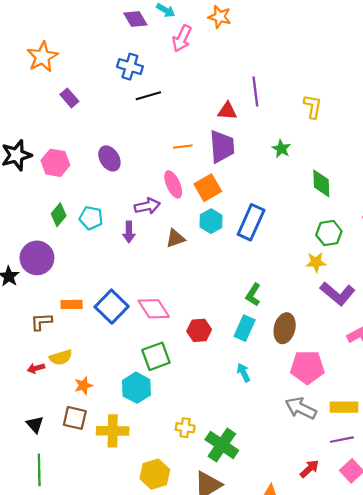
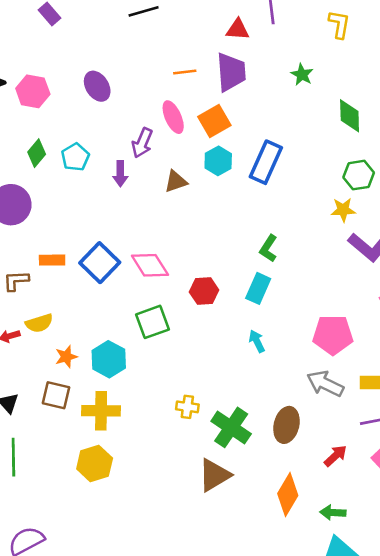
purple arrow: (147, 206) -> (142, 143), turned 125
cyan pentagon: (91, 218) -> (75, 157), turned 30
brown ellipse: (285, 328) -> (286, 425), moved
cyan hexagon: (136, 388) -> (109, 359), moved
yellow hexagon: (155, 474) -> (95, 464), moved

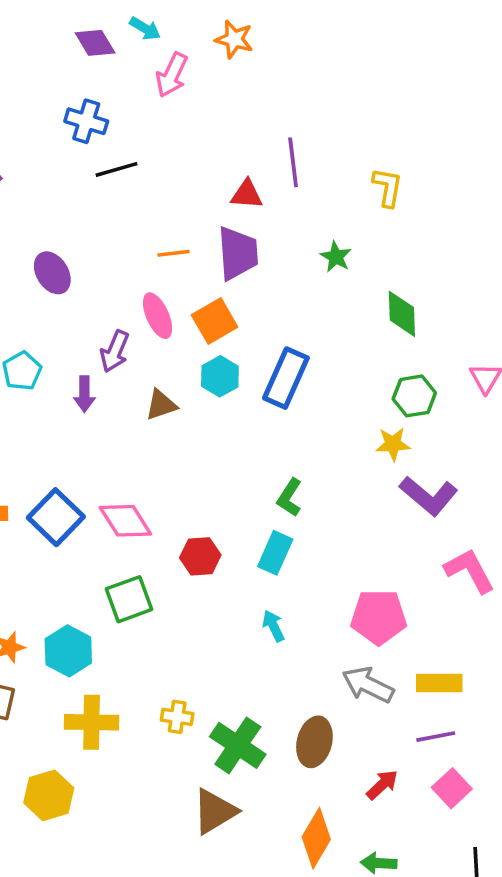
yellow cross: (101, 411) -> (92, 722), moved

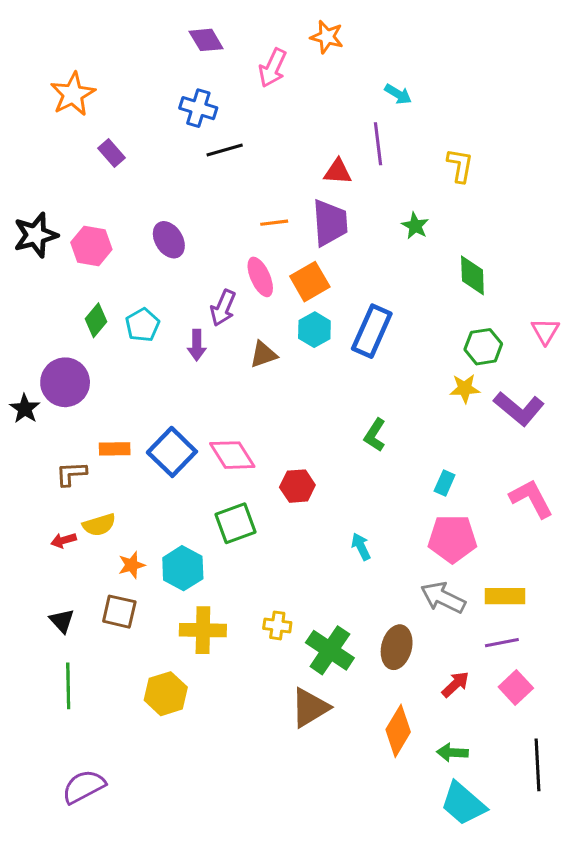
cyan arrow: (145, 29) -> (398, 94), moved
purple L-shape: (429, 496) -> (519, 409), moved
cyan rectangle: (275, 553) -> (445, 483), moved, size x0.7

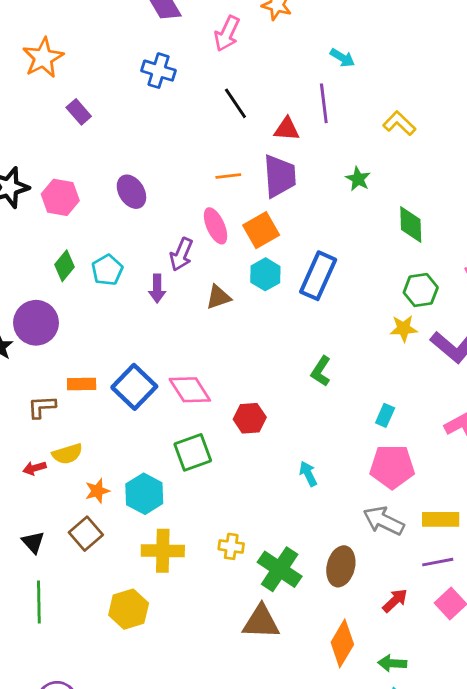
black line: (225, 150) -> (235, 103), moved, turned 72
yellow L-shape: (460, 165) -> (399, 123), turned -56
brown square: (119, 612) -> (86, 534), turned 36
brown triangle: (310, 708) -> (261, 622), turned 33

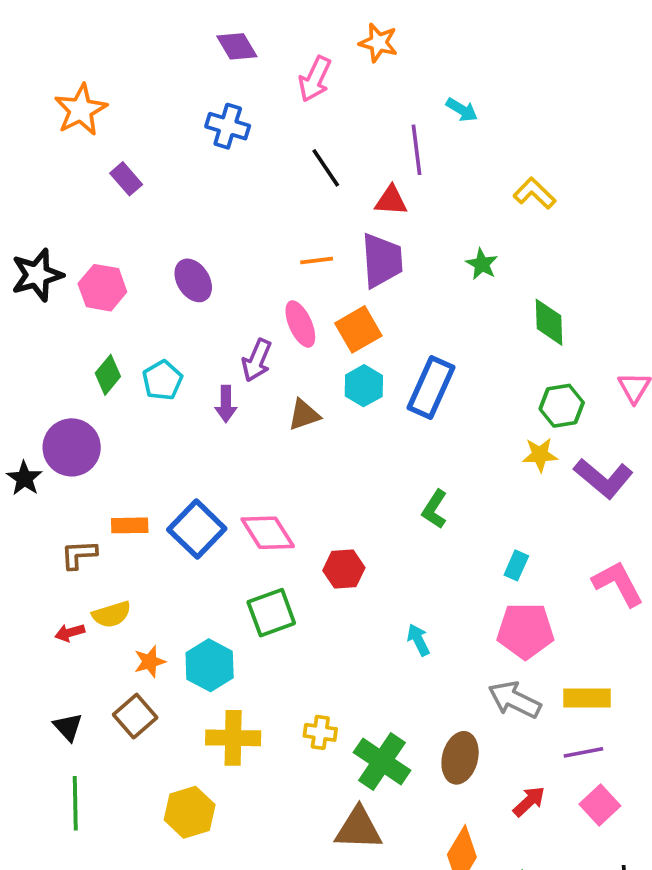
purple line: (324, 103) -> (416, 150), moved

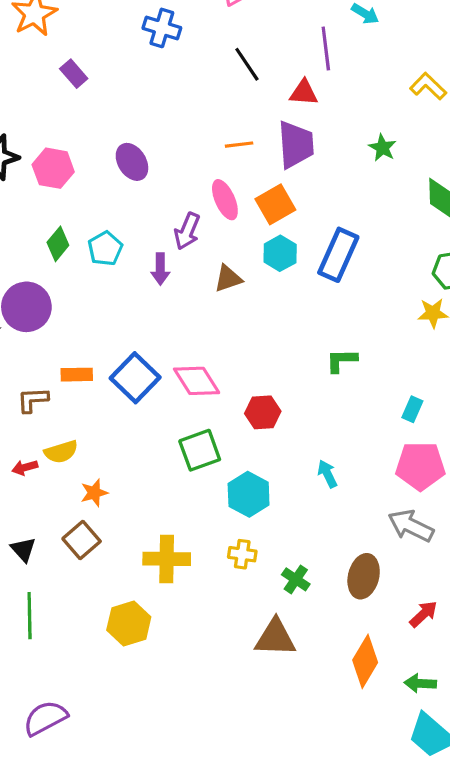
green L-shape: (435, 509) -> (342, 360), turned 56
cyan hexagon: (210, 665) -> (249, 494), moved
green cross: (382, 761) -> (296, 579), size x0.6

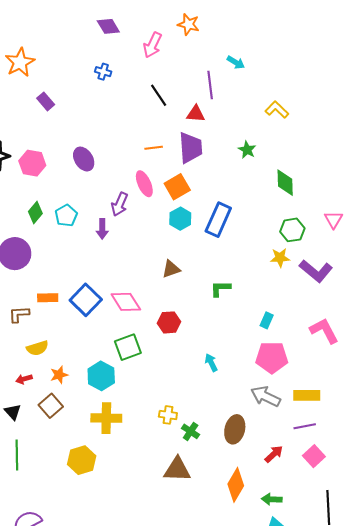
blue cross: (162, 28) -> (103, 72), size x0.7
brown triangle: (228, 278) -> (171, 269), moved
red arrow: (25, 468) -> (24, 379), moved
cyan hexagon: (249, 494) -> (101, 376), moved
yellow cross: (242, 554) -> (168, 415), moved

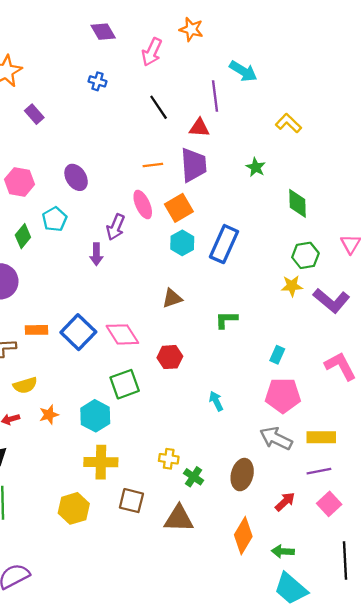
cyan arrow: (236, 62) -> (243, 71), size x1.4
cyan pentagon: (66, 216) -> (55, 219), moved
brown square: (51, 406) -> (131, 501), moved, turned -35

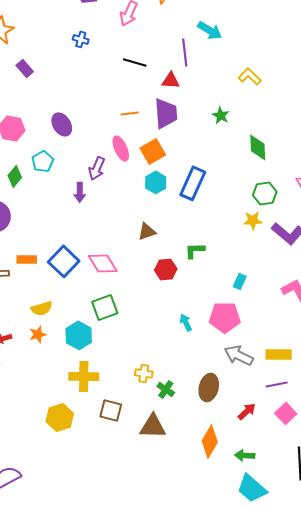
black line: (159, 107) -> (135, 62), turned -40
red hexagon: (170, 357) -> (166, 269), moved
yellow semicircle: (25, 385) -> (42, 308), moved
pink pentagon: (283, 395) -> (225, 317), moved

